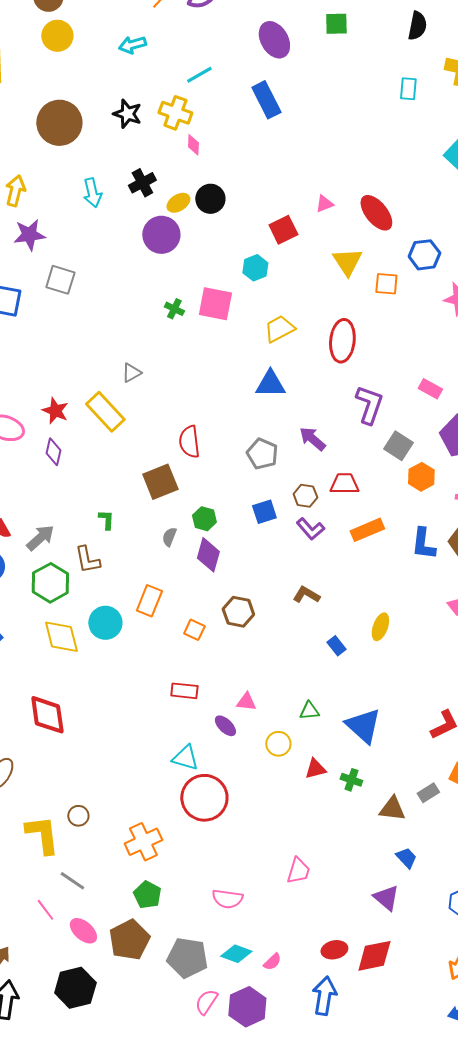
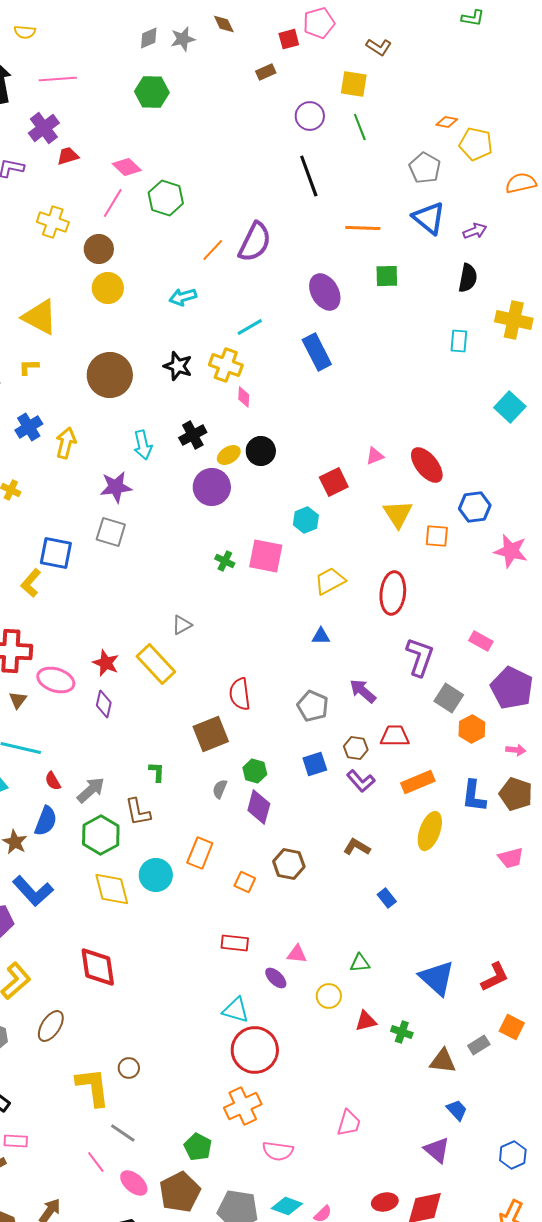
purple star: (29, 235) -> (116, 487), moved
blue triangle: (270, 384) -> (321, 636), size x0.6
yellow ellipse: (380, 627) -> (430, 831), moved, size x1.4
blue triangle: (363, 726) -> (437, 978), moved
orange cross: (143, 842) -> (243, 1106), moved

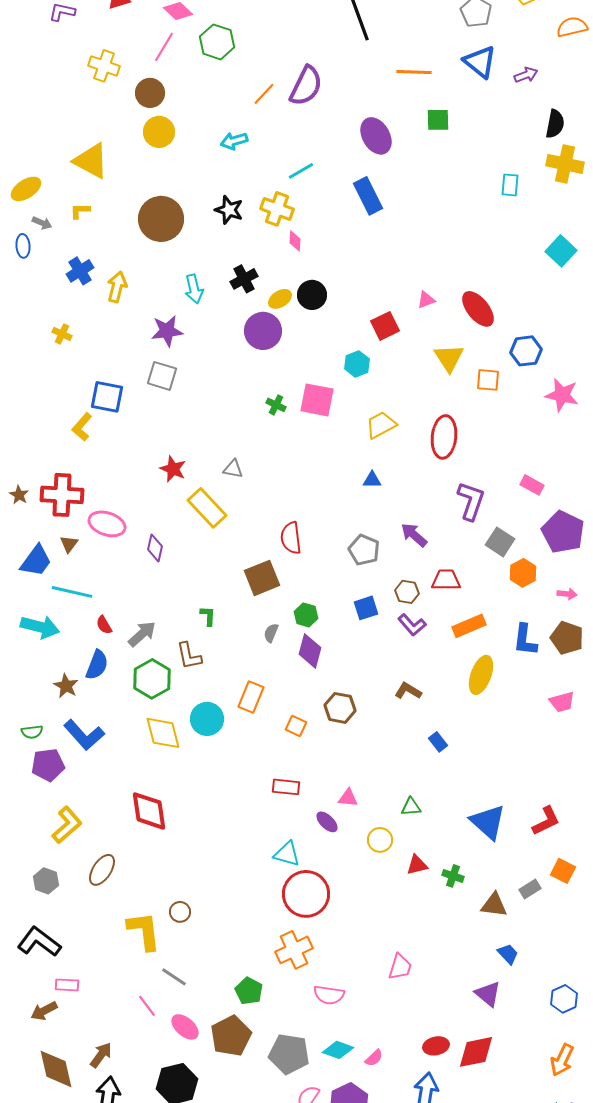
black semicircle: (468, 278) -> (555, 124), moved
gray triangle: (182, 625) -> (233, 469), turned 40
red star: (106, 663) -> (173, 469), moved

